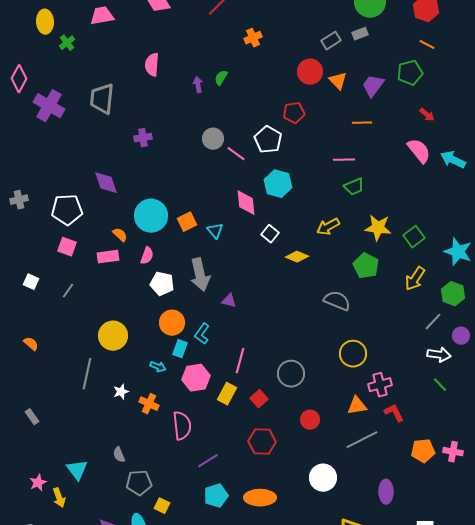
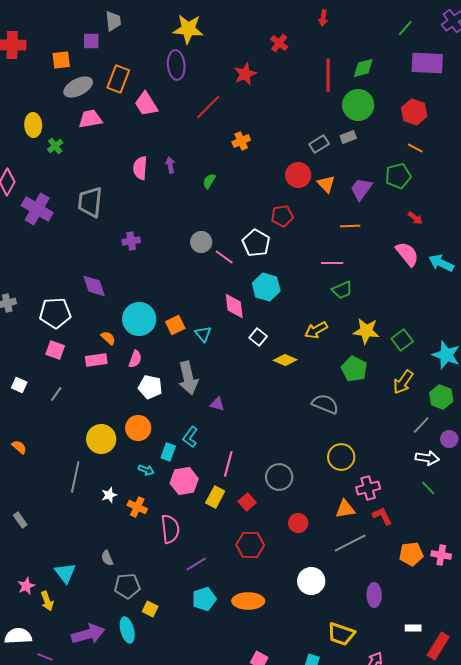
purple arrow: (198, 85) -> (170, 165), moved
orange circle: (172, 323) -> (138, 428), moved

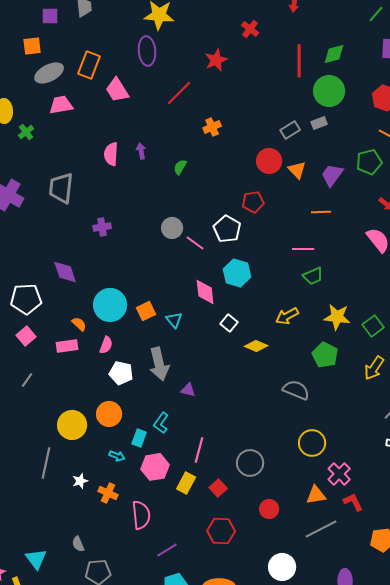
purple square: (91, 41) -> (50, 16), moved
pink square: (55, 350) -> (26, 336), turned 30
pink cross: (368, 488) -> (339, 474), turned -30

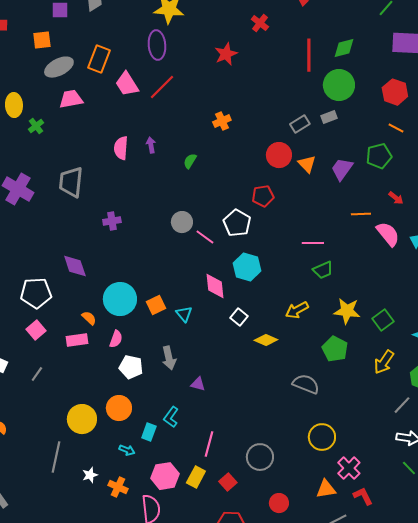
red line: (179, 93) -> (162, 87), moved
orange line: (321, 212) -> (361, 214), moved
gray arrow: (159, 364) -> (169, 358), size x0.7
pink hexagon: (155, 467) -> (165, 476), moved

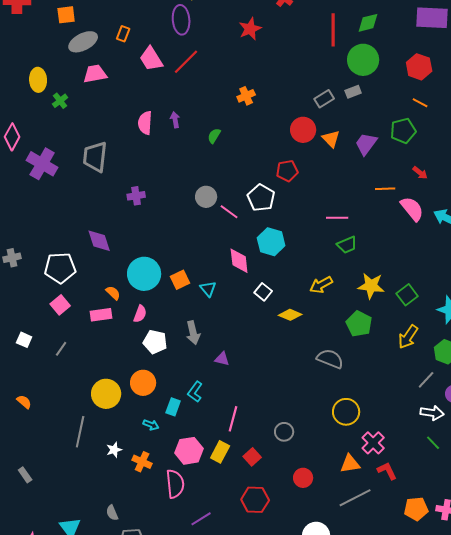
orange rectangle: (99, 59) -> (123, 34), size x0.6
gray circle: (260, 457) -> (284, 432), size x0.7

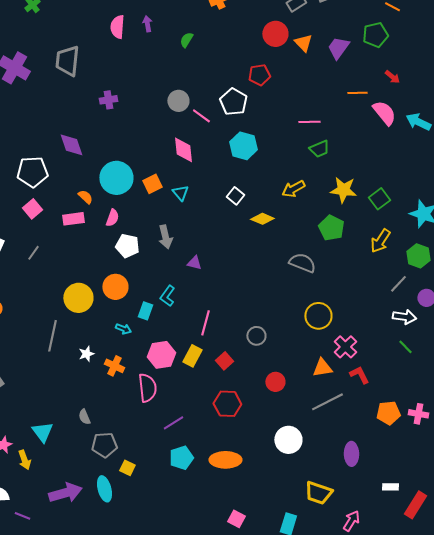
pink diamond: (239, 261) -> (183, 150), moved

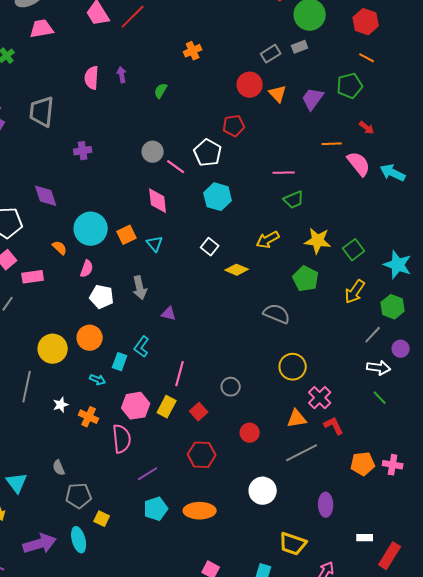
pink rectangle: (73, 219) -> (33, 277), moved

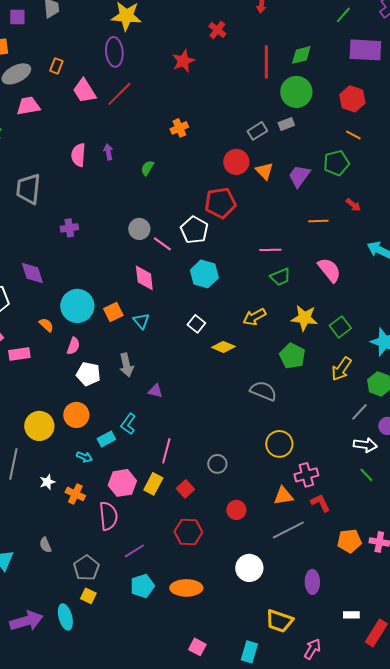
red pentagon: (234, 126) -> (220, 203), size x1.4
pink semicircle: (359, 164) -> (329, 270), moved
cyan rectangle: (120, 362) -> (106, 439), turned 42
pink cross: (320, 398) -> (306, 475), turned 30
gray pentagon: (79, 496) -> (86, 568), moved, turned -30

